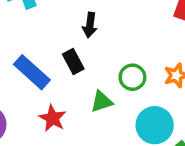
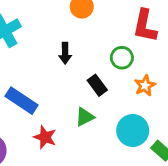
black rectangle: (73, 61) -> (97, 85), moved
green circle: (132, 77) -> (122, 58), moved

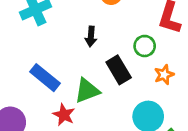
black rectangle: (97, 85) -> (119, 70), size x1.4
green triangle: (85, 117) -> (87, 91), moved, size x1.4

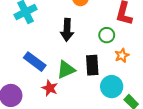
black arrow: (91, 36) -> (67, 30), size x1.5
black rectangle: (119, 70) -> (92, 65), moved, turned 30

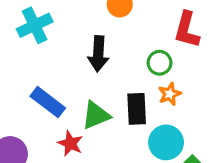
orange star: (122, 55) -> (170, 94), moved

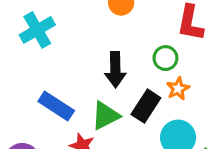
black arrow: (98, 54) -> (115, 70), moved
black rectangle: (137, 109) -> (146, 106), turned 40

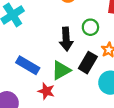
green circle: (165, 58) -> (90, 27), moved

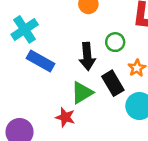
black rectangle: (88, 63) -> (113, 83), turned -60
blue rectangle: (28, 65) -> (40, 61), moved

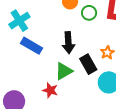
green circle: (115, 42) -> (89, 13), moved

